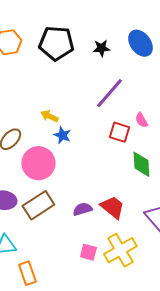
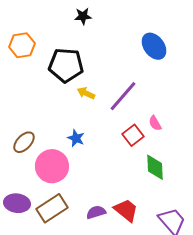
black pentagon: (56, 43) -> (66, 65), moved
black star: (101, 48) -> (83, 16), moved
yellow arrow: (49, 116) -> (86, 93), moved
red square: (119, 132) -> (133, 135), turned 35

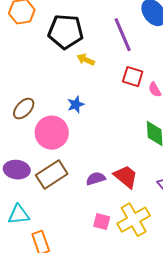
purple line: (123, 96) -> (123, 35), moved, turned -64
red square: (133, 135) -> (133, 77), moved, turned -35
blue star: (76, 138) -> (76, 105), turned 30

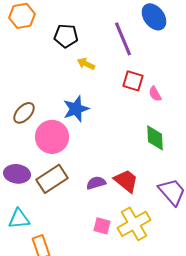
black pentagon: (66, 32) -> (66, 36), size x0.7
blue star: (76, 105) -> (76, 109), size x1.5

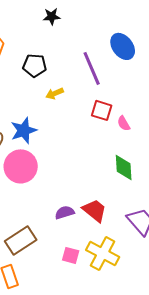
yellow arrow: (86, 64) -> (55, 93), turned -48
blue star: (76, 109) -> (24, 130), moved
brown rectangle: (52, 179) -> (21, 240), moved
yellow cross: (134, 224) -> (103, 253), turned -32

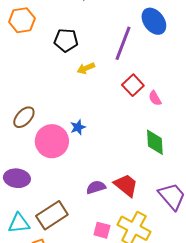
purple line: (92, 68) -> (123, 43), turned 44
red square: (102, 110) -> (133, 85), turned 30
blue star: (24, 130) -> (78, 127), moved, size x0.6

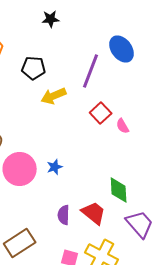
yellow arrow: (86, 68) -> (54, 96), size x1.4
blue star: (78, 127) -> (55, 167), moved
green diamond: (155, 142) -> (119, 190), moved
purple semicircle: (96, 187) -> (64, 215), turned -72

